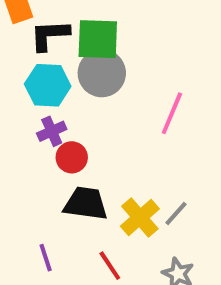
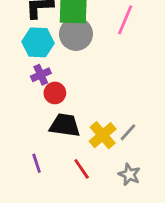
pink line: (172, 113) -> (125, 20), moved

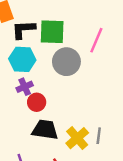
gray circle: (76, 34) -> (66, 62), moved
gray line: (128, 132) -> (99, 136), turned -35

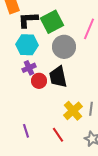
green square: (52, 32) -> (52, 22), turned -30
black trapezoid: (45, 130) -> (58, 77), moved, turned -110

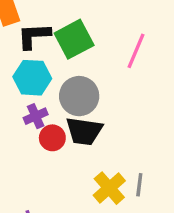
gray circle: (64, 47) -> (79, 96), moved
black trapezoid: (58, 77) -> (84, 131), turned -70

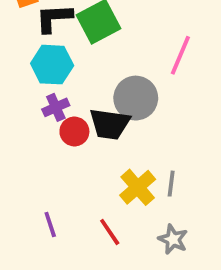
pink line: (136, 51) -> (180, 55), moved
gray circle: (79, 96) -> (136, 98), moved

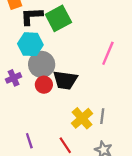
pink line: (180, 55) -> (108, 53), moved
gray circle: (136, 98) -> (42, 64), moved
purple cross: (56, 107) -> (14, 78), moved

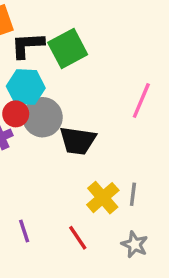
red circle: (44, 85) -> (16, 114), moved

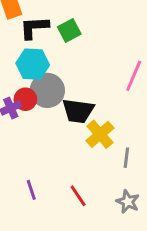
green square: (68, 49) -> (69, 30), size x0.7
red circle: (16, 114) -> (25, 99), moved
yellow cross: (103, 198) -> (100, 134), moved

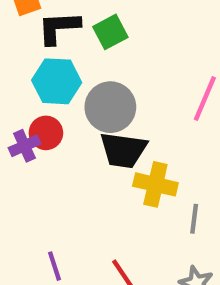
gray circle: (47, 90) -> (110, 107), moved
yellow cross: (100, 134) -> (155, 184), turned -36

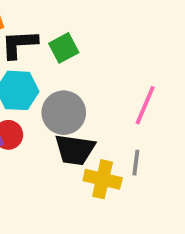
gray line: (194, 219) -> (136, 163), moved

